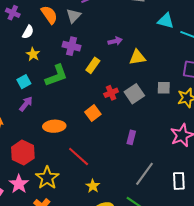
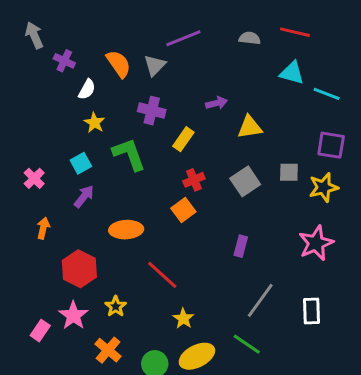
green L-shape: (56, 76) -> (129, 154), turned -90
red cross: (111, 93) -> (194, 180), moved
yellow star: (47, 178) -> (116, 306), size x0.6

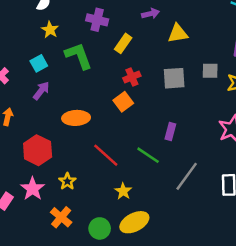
gray square: (245, 181) -> (174, 78), turned 30
green line: (247, 344) -> (148, 155), moved

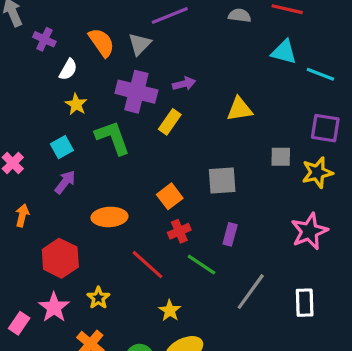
purple arrow: (151, 14) -> (184, 84), moved
purple cross: (97, 20) -> (136, 92), size x1.4
red cross: (132, 77) -> (179, 231), moved
gray square: (174, 78) -> (222, 180), moved

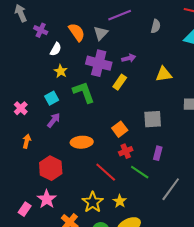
gray semicircle: (240, 15) -> (156, 26), moved, turned 96
yellow star: (98, 298) -> (93, 202), moved, size x1.5

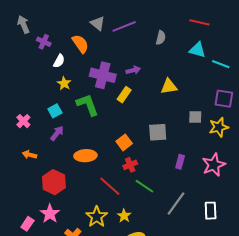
gray triangle: (101, 33) -> (98, 23), moved, turned -35
orange arrow: (27, 141) -> (30, 155), turned -88
purple rectangle: (158, 153) -> (180, 162), moved

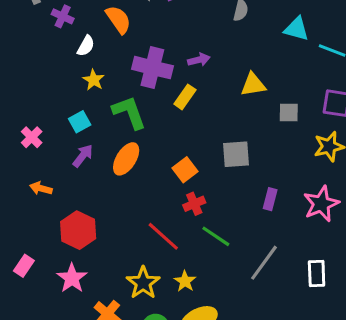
gray square: (195, 117) -> (289, 112), moved
orange ellipse: (85, 156) -> (126, 159), moved, turned -55
pink rectangle: (27, 224) -> (24, 266), moved

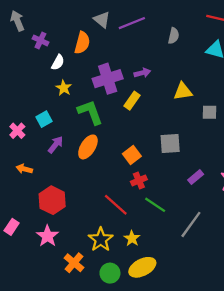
orange semicircle: (118, 20) -> (82, 43), turned 50
purple cross: (152, 68) -> (108, 79), turned -32
cyan square: (80, 122) -> (44, 119), moved
purple rectangle: (270, 199) -> (196, 177), turned 35

